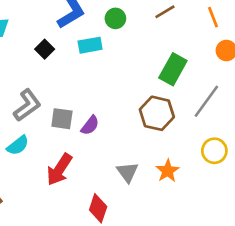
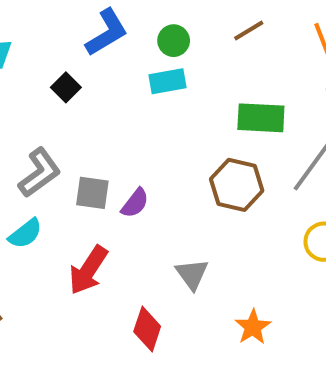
cyan rectangle: (90, 45) -> (168, 81), moved
green rectangle: (173, 69) -> (261, 118), turned 64
orange star: (168, 171) -> (253, 327), moved

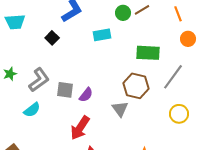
green circle: (174, 41) -> (123, 13), moved
red arrow: (88, 270) -> (80, 128), moved
gray triangle: (192, 274) -> (120, 109), moved

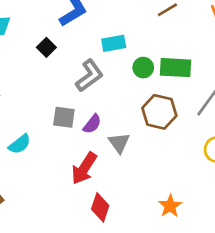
green circle: (123, 13) -> (143, 68), moved
gray L-shape: (39, 80) -> (89, 76), moved
gray triangle: (120, 109) -> (119, 143), moved

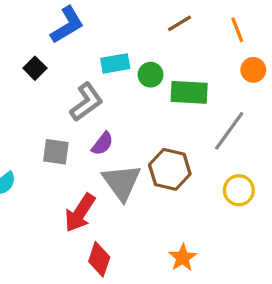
green circle: (143, 68) -> (151, 75), moved
brown hexagon: (159, 112) -> (170, 169), moved
purple semicircle: (92, 124) -> (102, 144), moved
gray triangle: (119, 143) -> (122, 182), size x1.5

